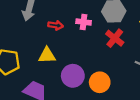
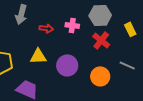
purple circle: (73, 76) -> (67, 65), moved
orange circle: (100, 82) -> (100, 76), moved

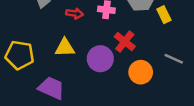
yellow rectangle: (130, 29) -> (164, 15), moved
red cross: (101, 40) -> (125, 42), moved

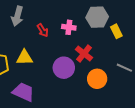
red arrow: (75, 13) -> (43, 30), turned 48
yellow triangle: (65, 48) -> (24, 58), moved

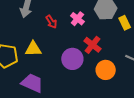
pink cross: (69, 27) -> (77, 19), turned 32

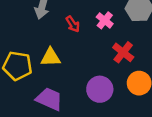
purple circle: (72, 59) -> (100, 89), moved

